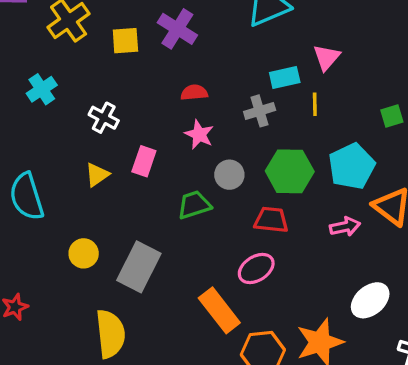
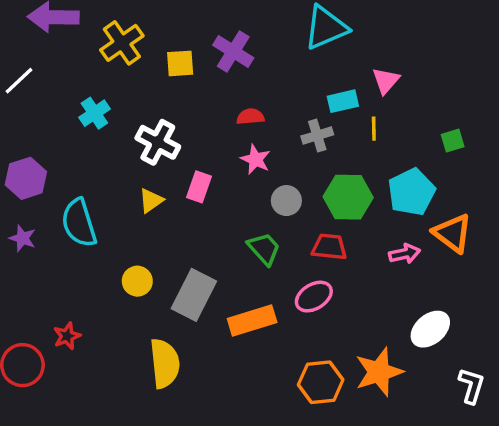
white cross: (104, 118) -> (158, 142), size x1.4
green trapezoid: (194, 205) -> (264, 249), moved, turned 66
orange rectangle: (219, 310) -> (252, 321), moved, turned -69

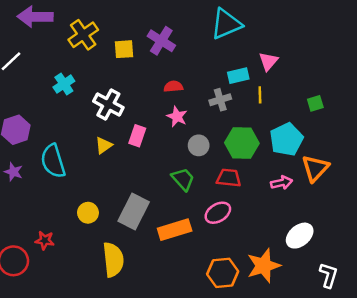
orange triangle: (453, 233) -> (315, 168), turned 36
yellow circle: (137, 281) -> (88, 213), moved
red star: (67, 336) -> (45, 240), turned 30

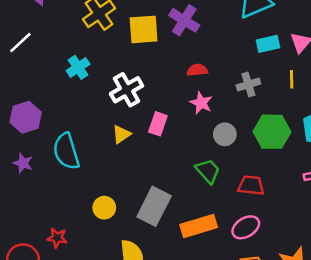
yellow square: (124, 49) -> (144, 29), size x1.4
cyan rectangle: (238, 76) -> (268, 44), moved
white cross: (108, 104) -> (127, 90), turned 32
red trapezoid: (229, 178) -> (251, 185), moved
pink ellipse: (218, 213) -> (246, 227), moved

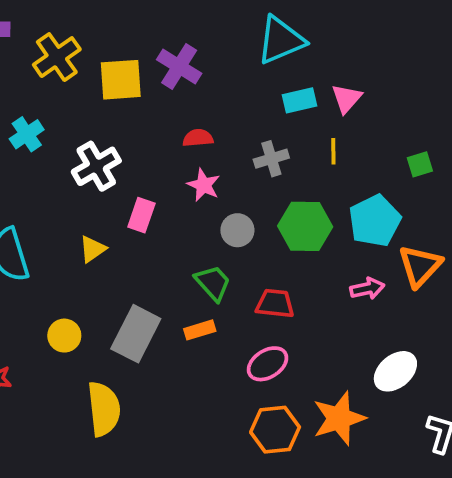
yellow triangle: (121, 134) -> (93, 249), moved
orange rectangle: (199, 226) -> (200, 330), moved, size x0.6

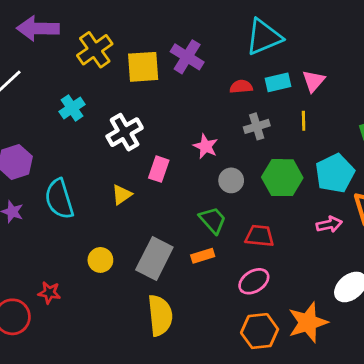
red semicircle: (198, 138) -> (241, 87), moved
yellow semicircle: (104, 409) -> (160, 315), moved

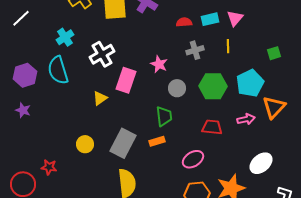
pink rectangle: (159, 169) -> (126, 80), size x1.4
cyan semicircle: (59, 199) -> (58, 70), moved
green trapezoid: (213, 220) -> (164, 116), turned 35
red trapezoid: (260, 236) -> (212, 127), moved

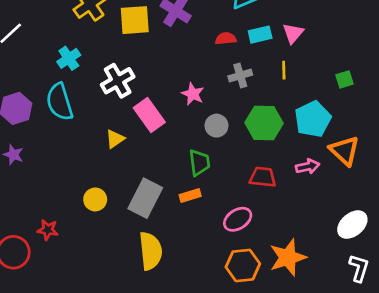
pink rectangle: (126, 80) -> (149, 115), turned -55
orange triangle: (274, 107) -> (344, 151), turned -30
white ellipse: (261, 163) -> (352, 225), moved

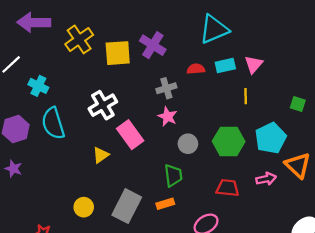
cyan cross: (69, 58) -> (38, 86), moved, turned -30
gray cross: (240, 75) -> (166, 88), moved
green square: (344, 79) -> (298, 104), turned 35

